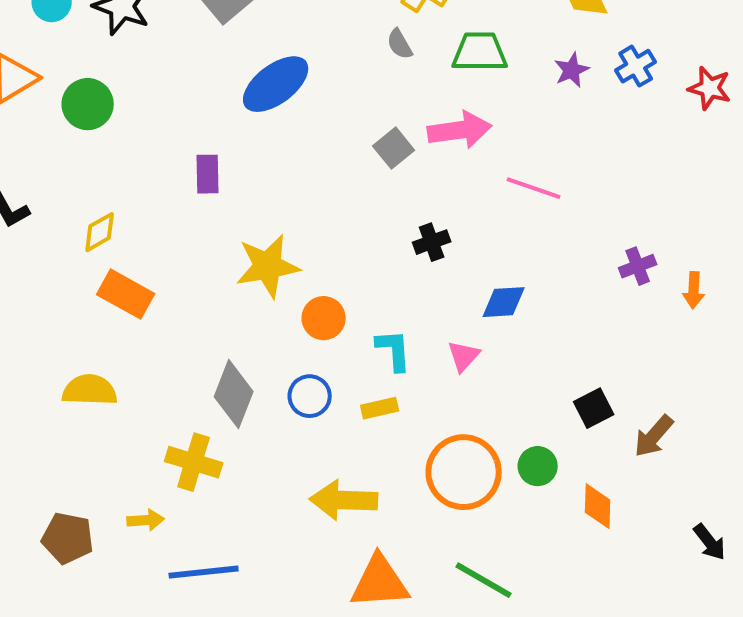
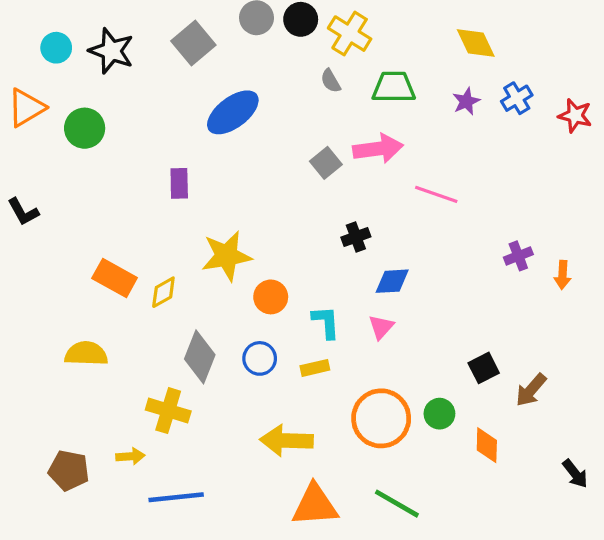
yellow diamond: (100, 232) -> (163, 292), moved
blue diamond: (504, 302) -> (392, 281), moved

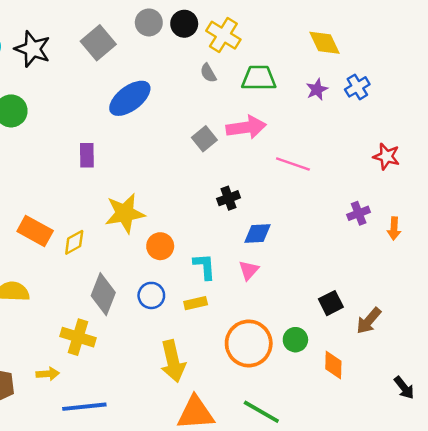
red star: (575, 116) -> (386, 156), moved
yellow arrow: (286, 440) -> (173, 361), turned -105

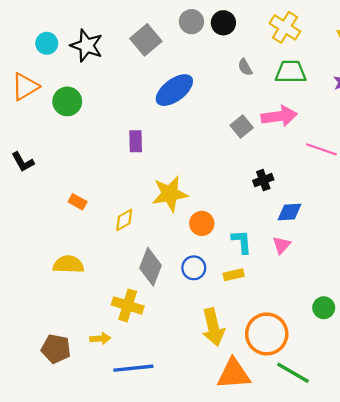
yellow cross: (223, 35) -> (285, 27), moved
orange rectangle: (35, 231) -> (78, 202), moved, size x0.6
orange circle: (249, 343) -> (267, 334), moved

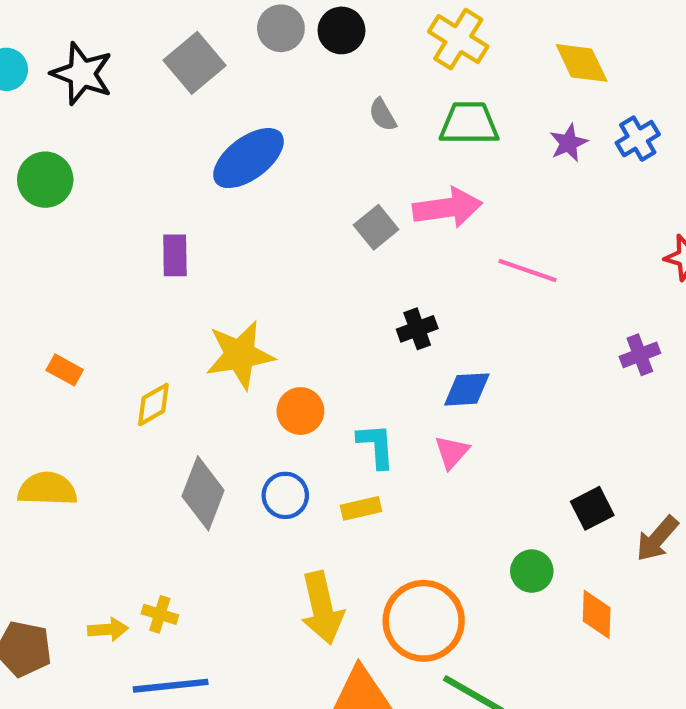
yellow cross: (128, 305) -> (160, 614), moved, size x0.6

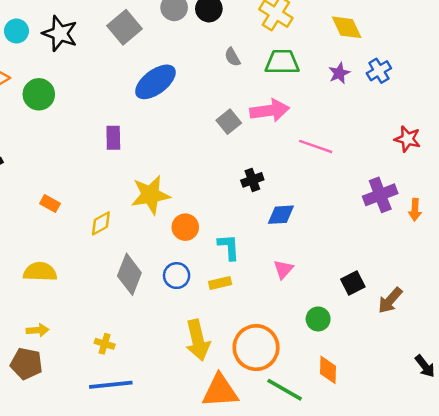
purple cross: (640, 355) -> (380, 195), size x1.5
pink triangle: (452, 452) -> (283, 269), moved
orange diamond: (597, 614) -> (328, 370), moved
yellow arrow: (108, 629) -> (38, 330), moved

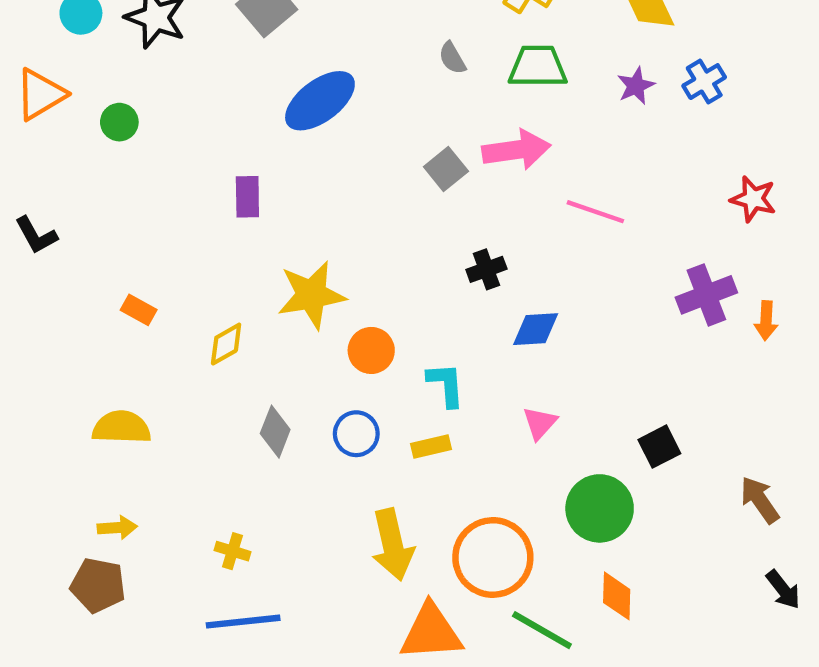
green circle: (39, 94) -> (119, 122), size x0.7
gray diamond: (129, 274) -> (275, 432), size x0.7
brown arrow: (390, 300) -> (760, 500), moved, turned 104
green circle: (318, 319) -> (600, 508), size x1.6

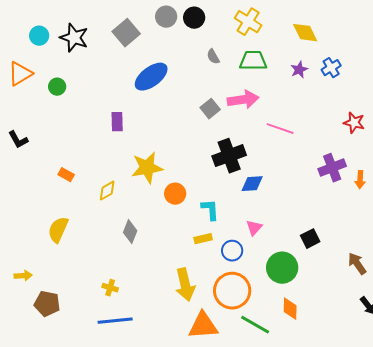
black cross: (486, 269) -> (229, 156), size x1.8
yellow semicircle: (121, 427) -> (58, 230), turned -68
blue circle: (356, 434) -> (232, 251), moved
yellow arrow: (117, 528) -> (23, 276), moved

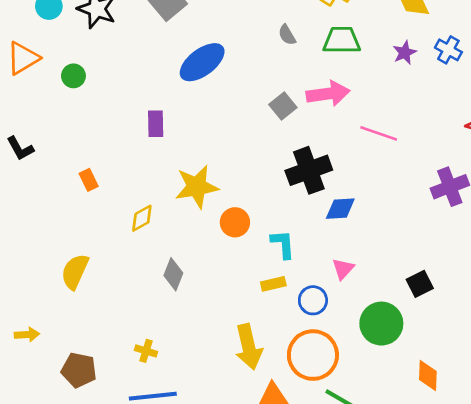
blue cross: (331, 68) -> (448, 50), turned -30
orange rectangle: (66, 175) -> (89, 180), moved, turned 35
brown pentagon: (47, 304) -> (79, 370), moved
orange diamond: (290, 309) -> (428, 376), moved

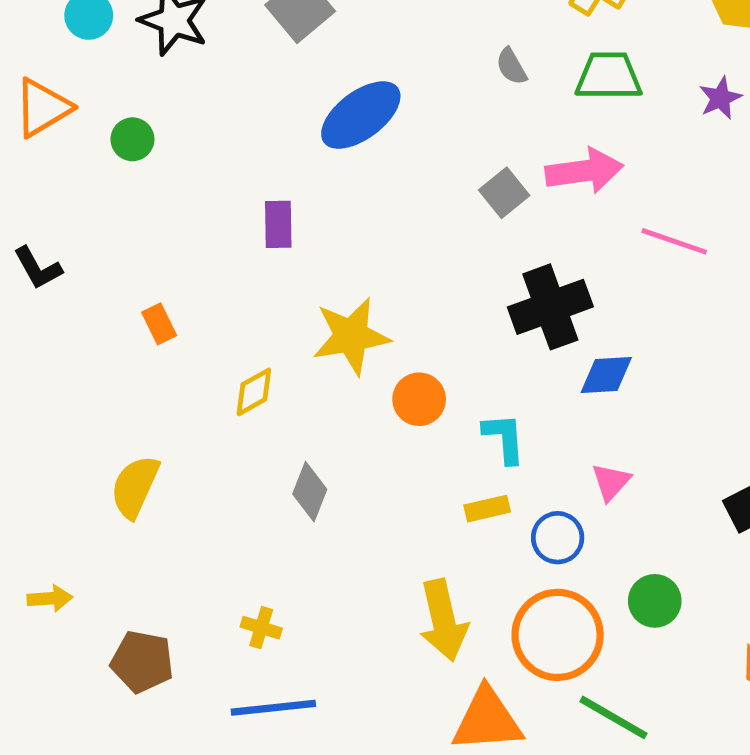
green circle: (381, 324) -> (655, 601), moved, size x0.7

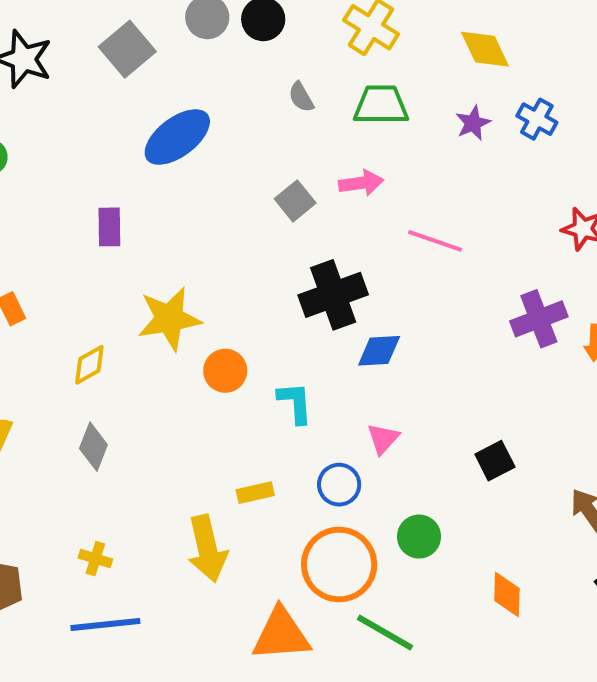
pink arrow: (584, 171) -> (361, 183), size x0.7
gray diamond: (310, 492) -> (93, 447), moved
yellow rectangle: (487, 509) -> (255, 493), moved
yellow arrow: (443, 620) -> (207, 549), moved

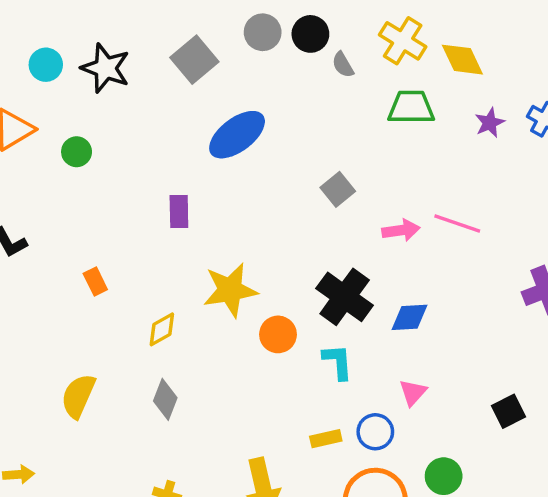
yellow diamond: (485, 49) -> (462, 60), moved
gray semicircle: (301, 97) -> (343, 65), moved
pink arrow: (361, 183) -> (401, 230), moved
black cross: (333, 295) -> (345, 297), moved, turned -34
yellow rectangle: (255, 493) -> (326, 439), moved

